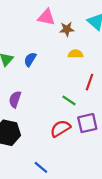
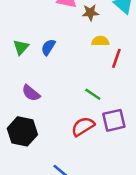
red line: (89, 82) -> (116, 58), moved
purple semicircle: (15, 99) -> (31, 93), turned -70

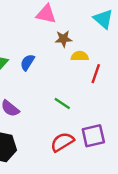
brown star: (90, 13) -> (63, 39), moved
green line: (93, 94) -> (62, 103), moved

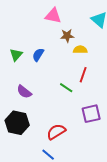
red line: (96, 74) -> (83, 75), moved
red semicircle: (62, 142) -> (56, 132), moved

